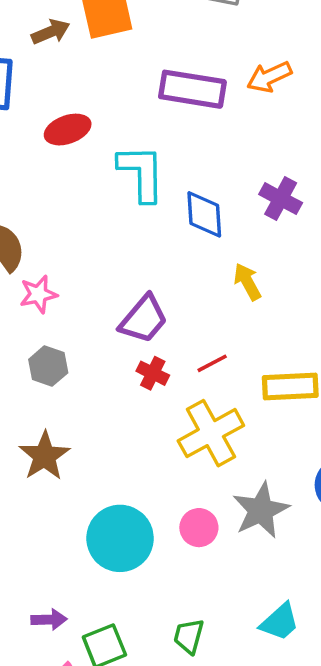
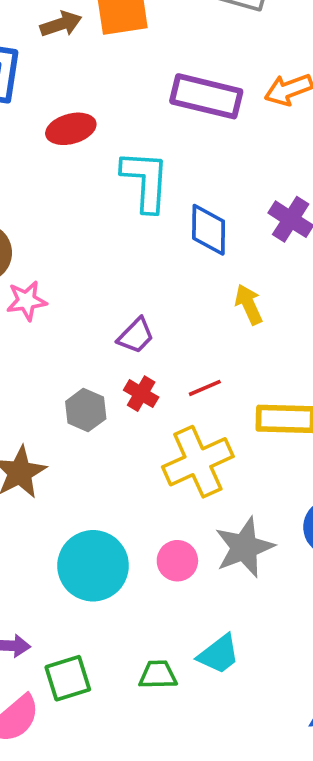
purple trapezoid: (144, 319) -> (136, 336), size x0.7
gray hexagon: (48, 366) -> (86, 410), moved
cyan trapezoid: (280, 622) -> (219, 654), moved
green trapezoid: (189, 636) -> (158, 675), turned 69

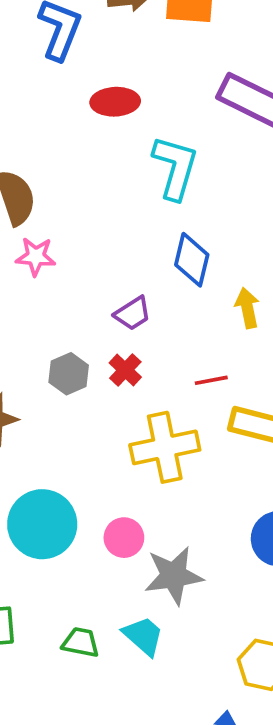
blue diamond: (209, 230) -> (192, 260), moved
red line: (205, 388) -> (211, 380), moved
gray star: (244, 547) -> (174, 576), moved
cyan trapezoid: (219, 654) -> (143, 636), turned -114

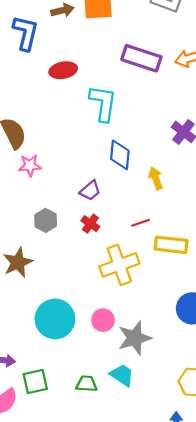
gray hexagon: (69, 374) -> (46, 220), moved

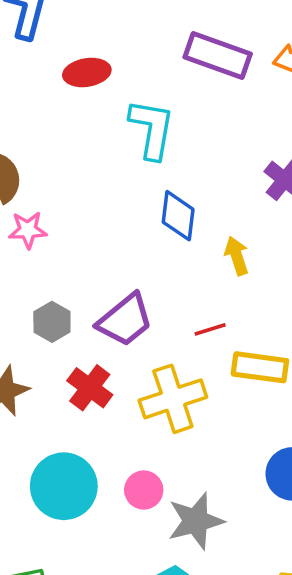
purple trapezoid: (90, 191) -> (125, 320), moved, size x1.6
red cross: (90, 224) -> (90, 388), moved, size x1.4

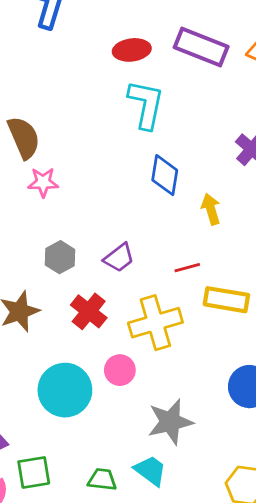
red ellipse: (87, 72) -> (132, 50), moved
purple trapezoid: (125, 320) -> (119, 258), size x0.7
pink circle: (144, 490) -> (120, 370), moved

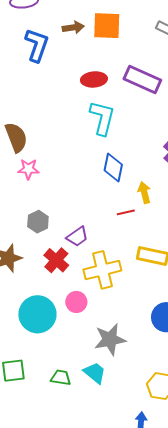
purple trapezoid: (119, 258) -> (77, 237), moved
red line: (187, 268) -> (126, 212), moved

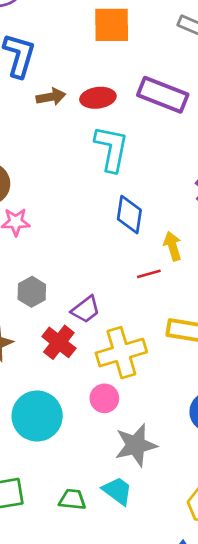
brown arrow: (73, 27) -> (51, 97), moved
pink circle: (76, 302) -> (104, 398), moved

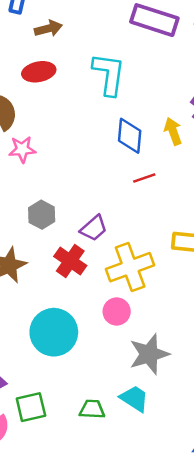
red ellipse: (98, 98) -> (39, 72), moved
yellow arrow: (173, 246) -> (173, 131), moved
red line: (149, 274) -> (144, 178), moved

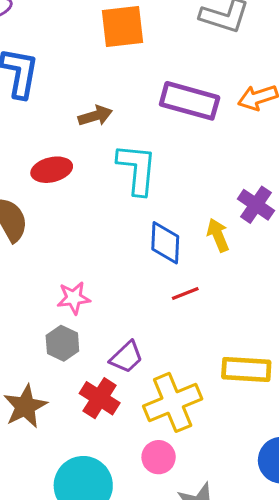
brown arrow: (48, 29) -> (95, 116), moved
pink star: (22, 149) -> (74, 298), moved

